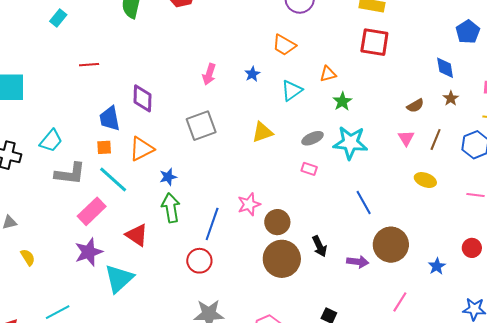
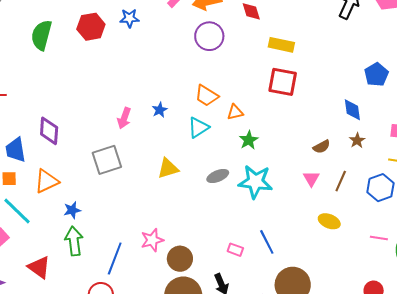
orange trapezoid: (284, 45) -> (207, 96), moved
pink arrow: (209, 74) -> (124, 118), moved
pink rectangle: (309, 169) -> (235, 250), moved

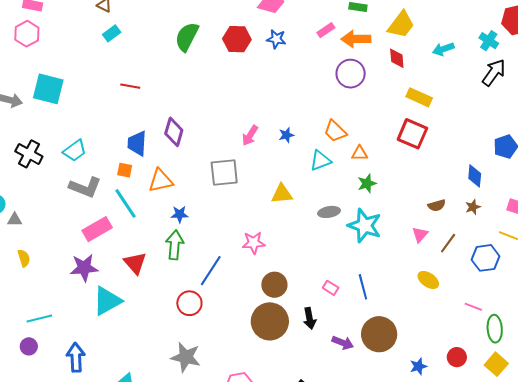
pink star: (152, 240) -> (254, 243), moved

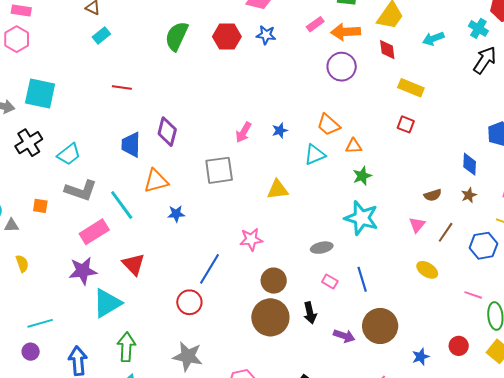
red square: (412, 134) -> (406, 124), size x0.6
black cross: (29, 154) -> (29, 143), moved, turned 32
orange square: (125, 170) -> (40, 206), moved
gray ellipse: (329, 212) -> (322, 248), moved
green arrow: (175, 245) -> (126, 347), moved

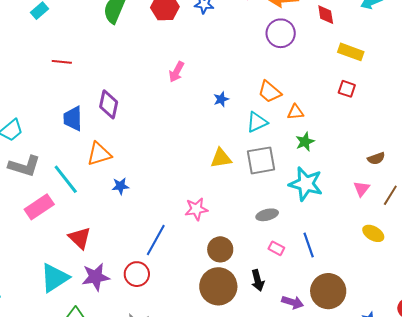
pink arrow: (243, 132) -> (176, 72), moved
gray square: (219, 170) -> (261, 160), moved
purple star: (83, 271) -> (96, 277), moved

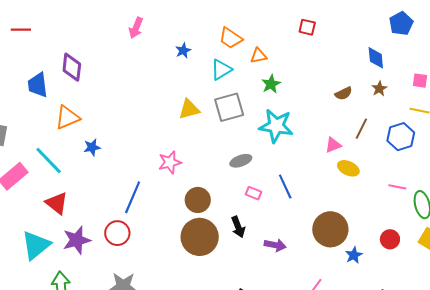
cyan line: (66, 179) -> (49, 160), moved
pink triangle: (362, 189) -> (333, 145), moved, turned 36
brown circle: (328, 291) -> (330, 229), moved

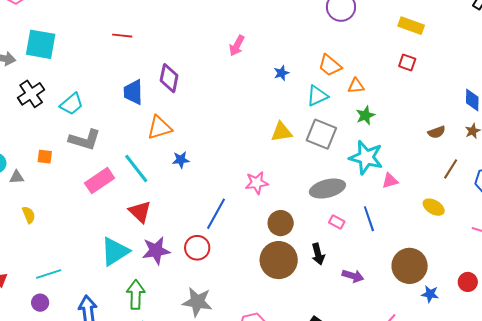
gray square: (229, 107) -> (321, 134), turned 32
pink triangle: (333, 145) -> (390, 181), moved
gray ellipse: (241, 161) -> (327, 188), size x1.6
blue star: (354, 255) -> (430, 294), turned 30

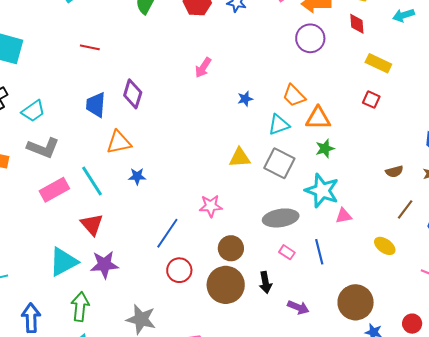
orange triangle: (356, 86) -> (318, 118), size x1.5
red circle: (197, 248) -> (179, 270), moved

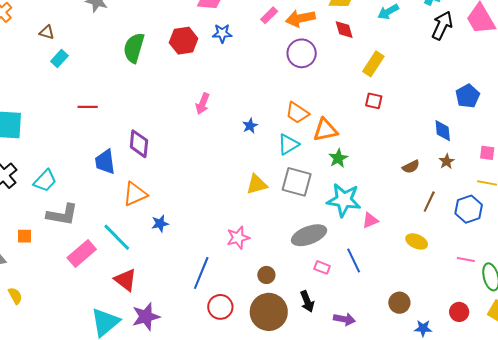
yellow rectangle: (378, 63) -> (373, 64), turned -70
brown circle: (231, 248) -> (266, 275), size x0.7
brown circle: (356, 302) -> (399, 303), size x0.6

